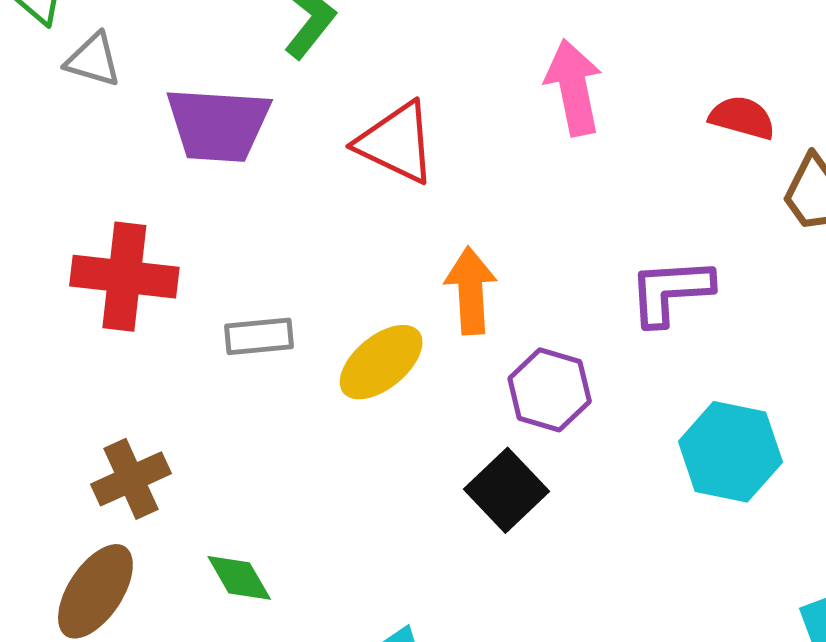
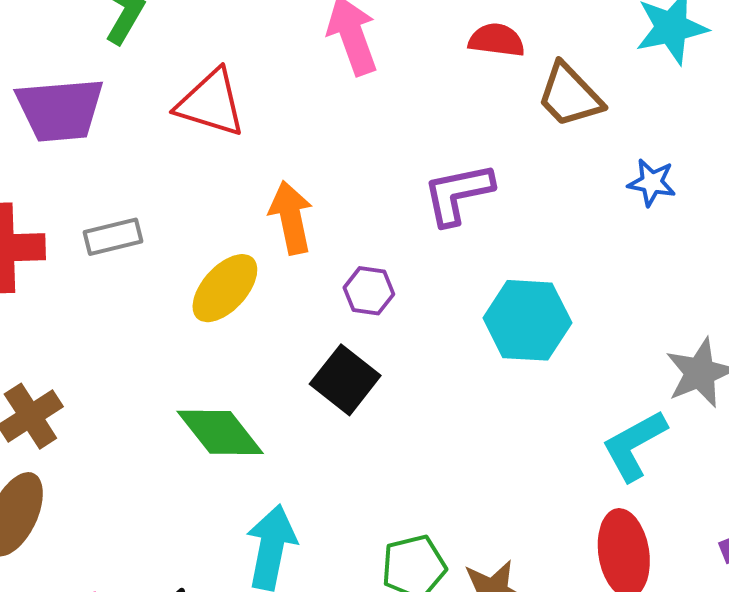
gray rectangle: (259, 336) -> (113, 237), moved
purple hexagon: (550, 390) -> (369, 291), size x0.7
green diamond: (239, 578) -> (220, 432), moved, size x1.5

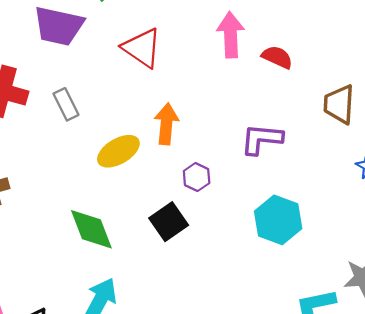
red semicircle: (497, 40) -> (277, 57), moved
brown trapezoid: (570, 95) -> (339, 104), turned 30
gray rectangle: (113, 237) -> (66, 104), turned 60

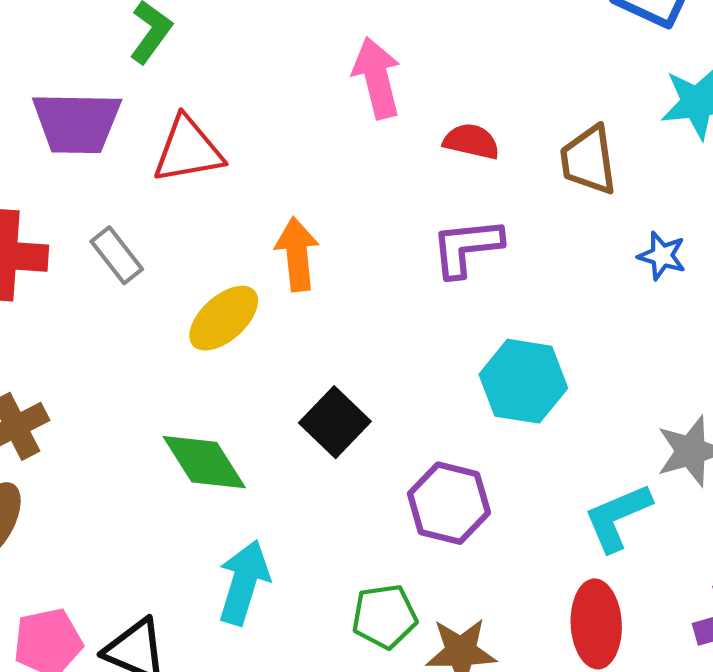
red triangle: (142, 48) -> (188, 150), moved, turned -33
red semicircle: (277, 57) -> (471, 141), moved
purple hexagon: (197, 177) -> (449, 503), moved, size x1.6

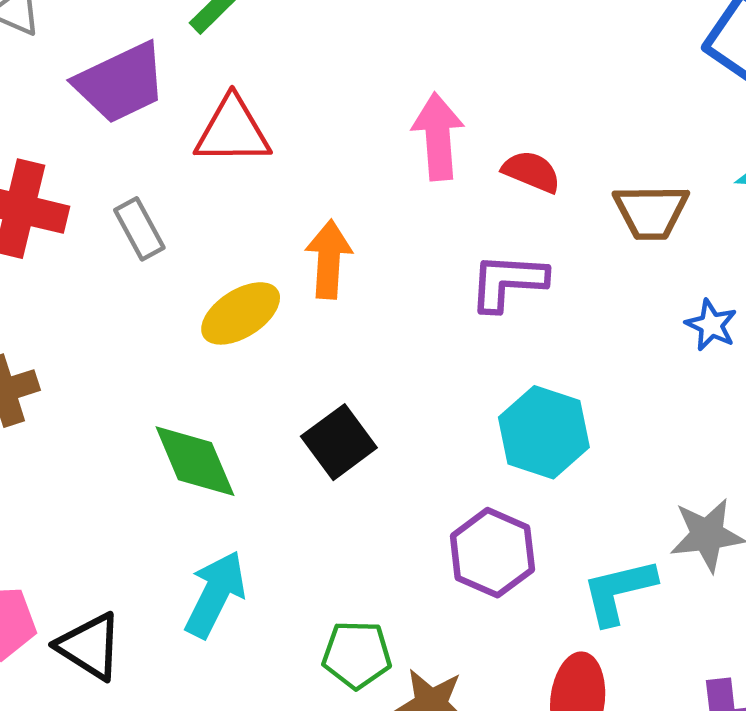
pink arrow: (377, 78) -> (438, 137), moved
purple trapezoid: (77, 123) -> (121, 83), turned -36
brown trapezoid: (588, 160) -> (651, 212), turned -92
purple hexagon: (449, 503) -> (492, 553), moved

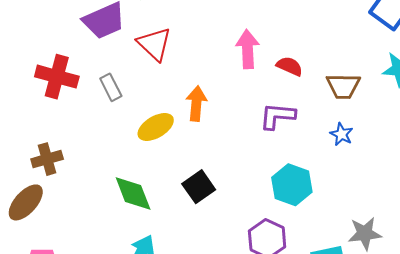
red triangle: (233, 131) -> (154, 44), turned 42
blue star: (711, 325) -> (341, 134), moved

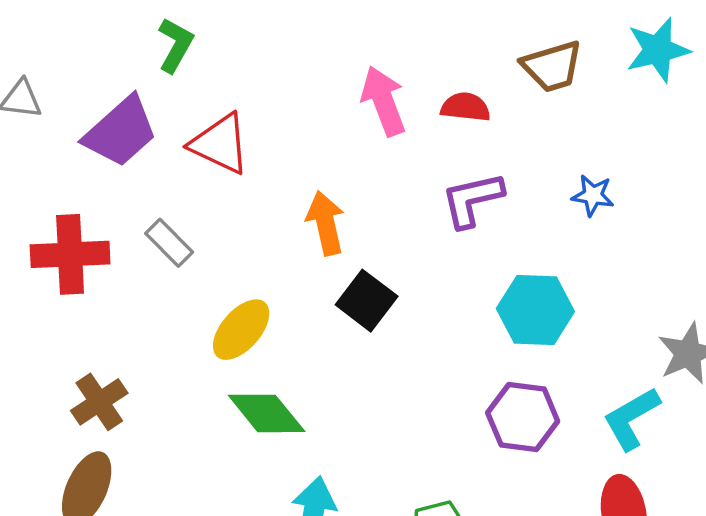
brown trapezoid: (343, 86) -> (552, 66), moved
yellow ellipse: (156, 127) -> (241, 330), moved
black square: (199, 187) -> (367, 301), moved

